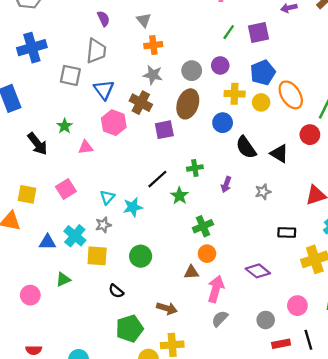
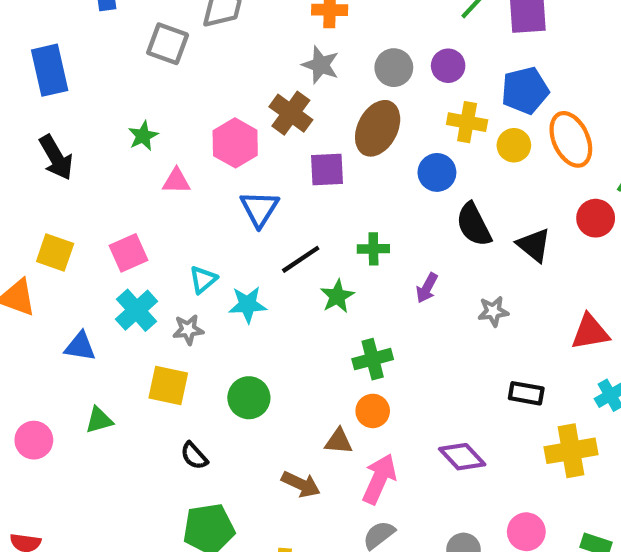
blue triangle: (104, 90) -> (259, 209), moved
black arrow: (37, 144) -> (56, 157), moved
cyan cross: (75, 236) -> (137, 310), moved
brown arrow: (167, 308) -> (301, 484), moved

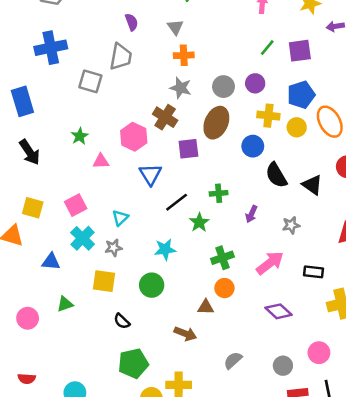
cyan star: (248, 305) -> (165, 249), moved
pink arrow: (379, 479) -> (270, 263), moved, turned 32

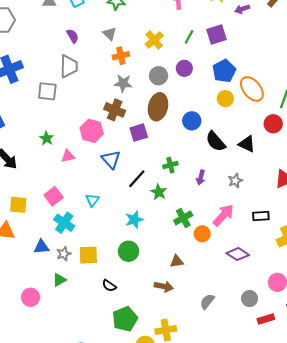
yellow cross: (268, 116) -> (154, 40), moved, turned -36
gray star: (113, 248) -> (64, 254), moved
orange circle: (224, 288) -> (202, 234), moved

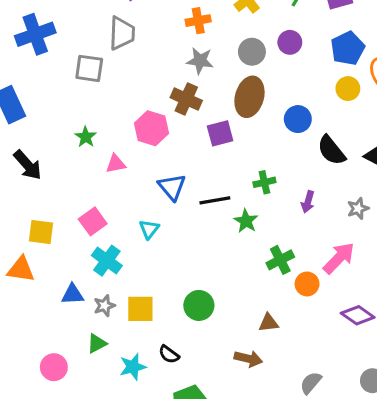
blue triangle: (111, 159) -> (172, 187), moved
black line: (137, 179) -> (215, 200), turned 36
cyan star: (134, 220) -> (133, 367), moved

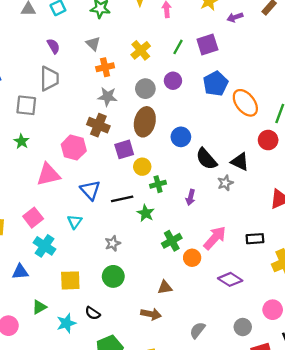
yellow circle: (348, 89) -> (142, 167), moved
green star: (86, 137) -> (22, 141), moved
pink triangle: (116, 164) -> (48, 175), size x1.6
gray star: (358, 208) -> (225, 183), moved
gray star: (104, 306) -> (113, 243), moved

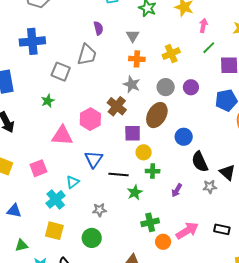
green line: (178, 47) -> (209, 48), moved
black rectangle: (255, 239) -> (222, 229), moved
cyan cross: (44, 246) -> (56, 199), moved

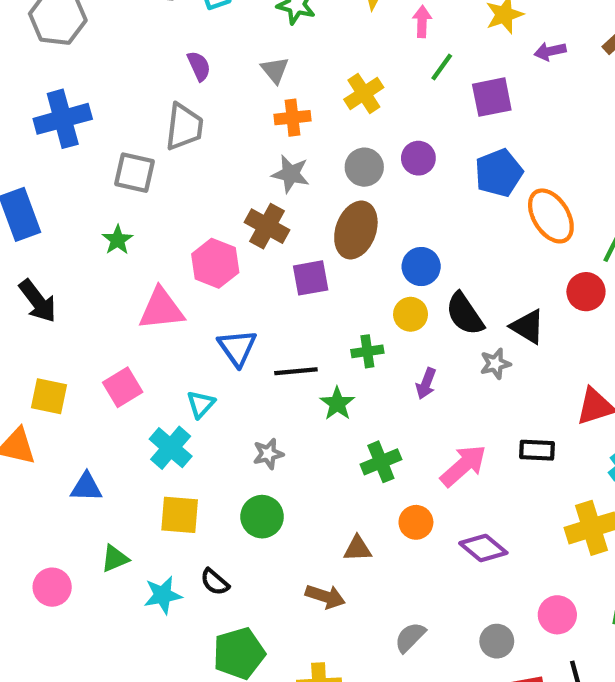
yellow circle: (144, 152) -> (411, 314), moved
orange circle: (163, 242) -> (416, 522), moved

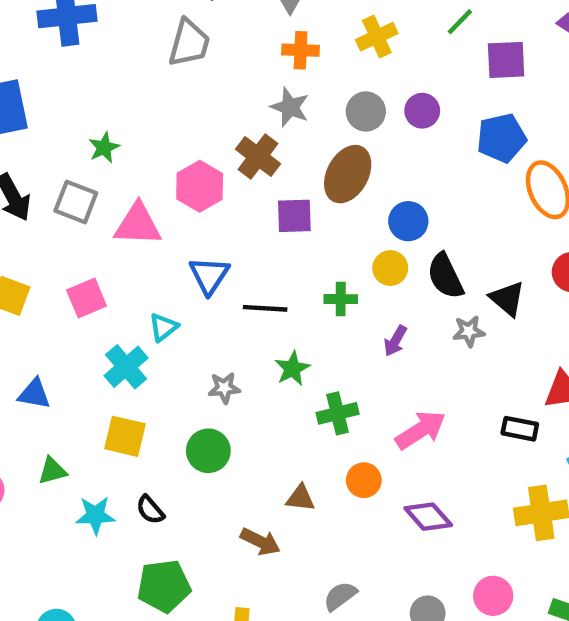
gray square: (135, 173) -> (76, 202), moved
green star: (337, 404) -> (292, 369), moved
black rectangle: (537, 450) -> (520, 429), moved

